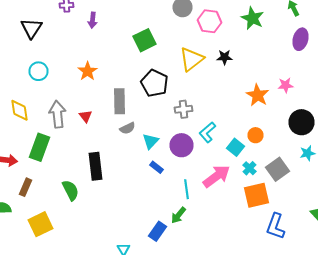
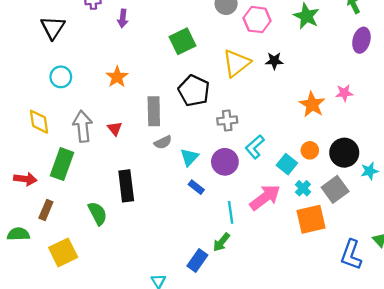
black circle: (302, 122) -> (344, 153), moved
blue L-shape: (276, 226) -> (351, 255), moved

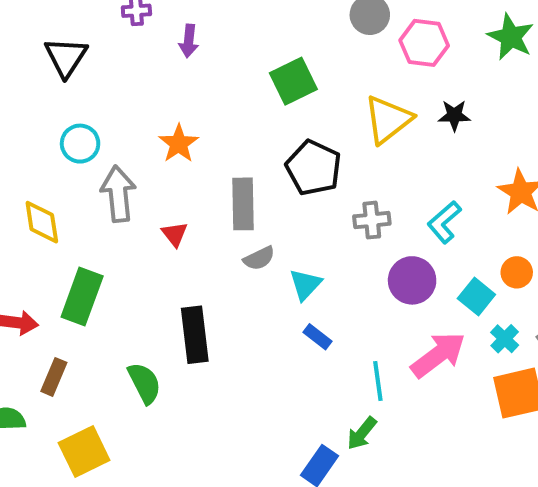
gray arrow: (83, 126) -> (118, 194), moved
cyan L-shape: (255, 147) -> (444, 222), moved
purple circle: (225, 162) -> (412, 280), moved

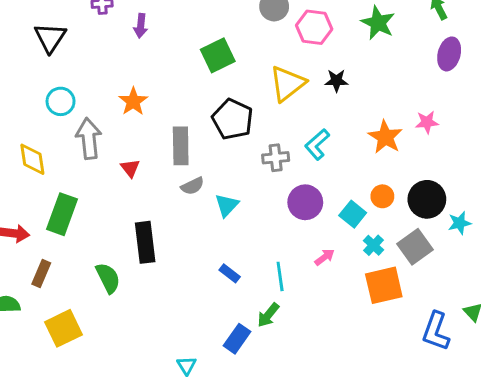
cyan L-shape: (444, 222) -> (317, 144), moved
blue rectangle: (317, 337) -> (230, 273), moved
pink arrow: (438, 355) -> (325, 257), size x0.5

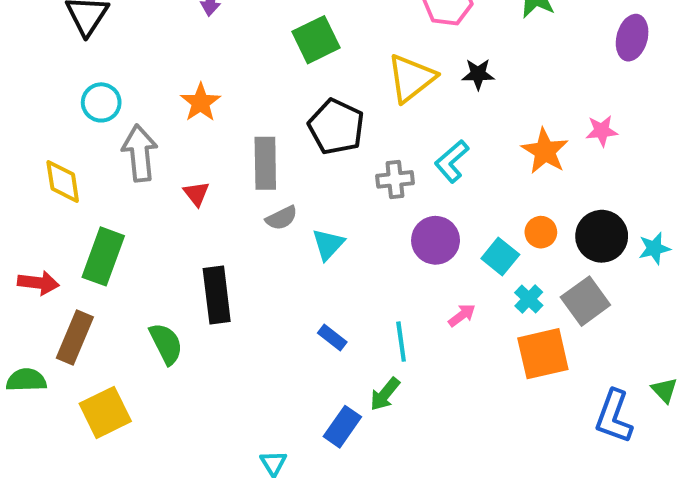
cyan star: (460, 223) -> (654, 248), moved
brown rectangle: (41, 273) -> (75, 338), size x1.4

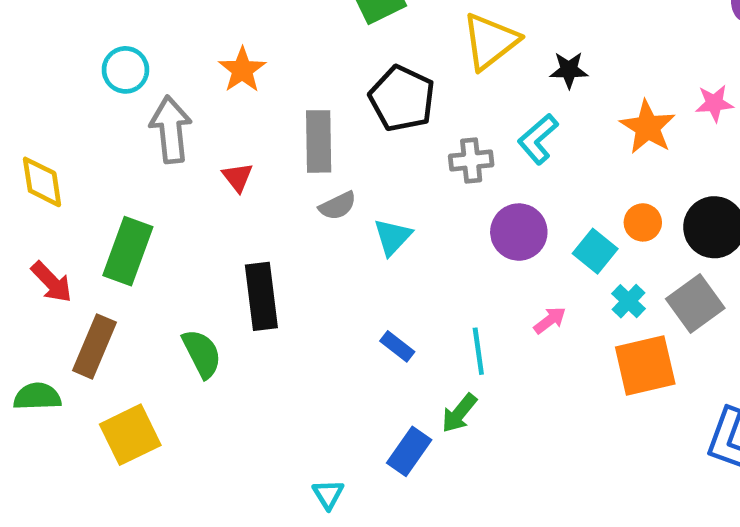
black star: (478, 74) -> (569, 70), moved
yellow diamond: (63, 181) -> (42, 182), moved
red arrow: (38, 283) -> (52, 282), turned 39

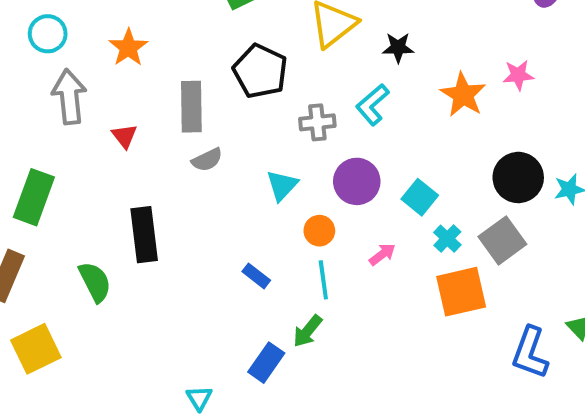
cyan circle: (125, 70) -> (48, 34), moved
orange circle: (643, 222) -> (319, 231), moved
cyan triangle: (392, 237) -> (282, 185), moved

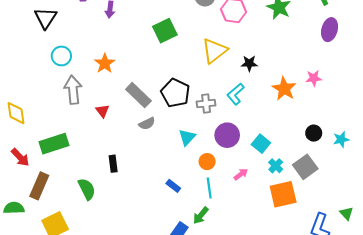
black pentagon: (260, 71) -> (175, 93), moved
gray rectangle: (191, 107) -> (138, 95), turned -45
black circle: (518, 177) -> (314, 133), size x0.6
green rectangle: (34, 197) -> (54, 144), turned 52
black rectangle: (144, 235) -> (113, 164), size x0.6

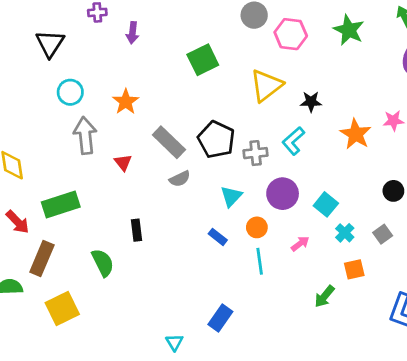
gray square: (305, 167) -> (383, 234), size x0.6
blue rectangle: (173, 186) -> (218, 237), moved
orange square: (283, 194) -> (354, 269), size x0.6
green arrow: (201, 215) -> (324, 296), moved

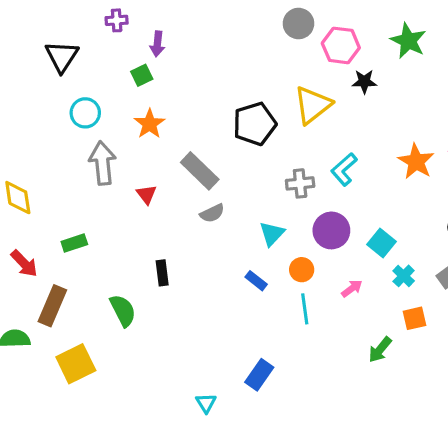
green square: (203, 60) -> (142, 75), moved, size x0.6
black star: (311, 102) -> (364, 82), moved
black pentagon: (216, 140) -> (255, 124), moved, turned 30
green rectangle: (61, 204) -> (74, 243), size x0.6

